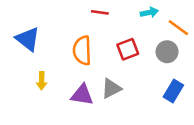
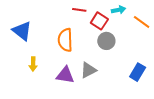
red square: (128, 49) -> (99, 21), moved, turned -36
gray circle: (167, 52) -> (106, 41), moved

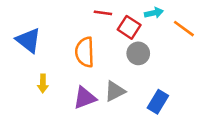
blue rectangle: (138, 72) -> (158, 102), moved
purple triangle: (65, 75) -> (85, 98), turned -30

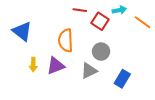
gray circle: (138, 53) -> (101, 52), moved
purple triangle: (85, 98) -> (56, 66), moved

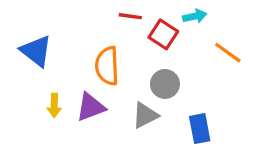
orange line: (142, 22) -> (228, 53), moved
blue rectangle: (122, 79) -> (200, 129), turned -42

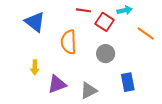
blue triangle: (36, 51) -> (35, 22), moved
purple triangle: (91, 107) -> (57, 84), moved
gray triangle: (145, 115) -> (89, 91), moved

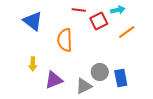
red square: (105, 22) -> (99, 21), turned 30
orange line: (146, 34) -> (127, 32), moved, turned -72
gray circle: (106, 54) -> (100, 72), moved

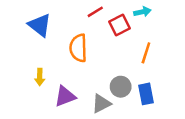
red line: (79, 10) -> (95, 12), turned -40
orange line: (127, 32) -> (146, 53), moved, turned -36

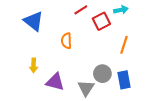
orange semicircle: (78, 48) -> (66, 41), size x0.7
purple triangle: (65, 96) -> (55, 82), turned 36
gray triangle: (101, 104) -> (86, 88), turned -30

